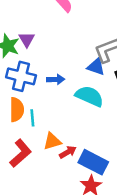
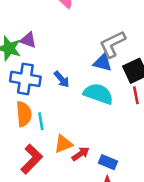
purple triangle: (27, 39) -> (28, 40), turned -35
blue arrow: (56, 79) -> (62, 79), turned 56
blue rectangle: (93, 162) -> (108, 162), size x0.6

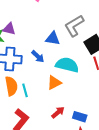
blue triangle: (103, 63) -> (53, 38), moved
orange triangle: (63, 144) -> (54, 83), moved

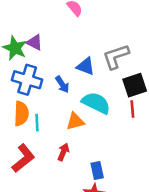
red arrow: (58, 112) -> (63, 152), moved, turned -40
blue rectangle: (80, 117) -> (97, 170), turned 48

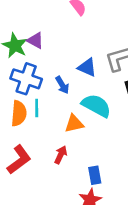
cyan line: (37, 123) -> (37, 108), moved

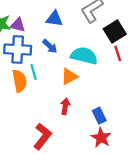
purple triangle: (35, 40) -> (18, 25), moved
blue triangle: (87, 67) -> (54, 19), moved
red L-shape: (19, 160) -> (42, 136), moved

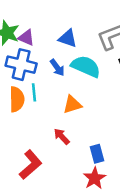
cyan semicircle: (84, 56) -> (86, 66), moved
red arrow: (65, 106) -> (62, 136), turned -63

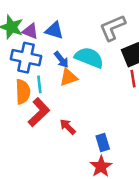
blue triangle: (68, 38) -> (54, 30), moved
orange triangle: (72, 105) -> (69, 77), moved
red L-shape: (30, 165) -> (39, 112), moved

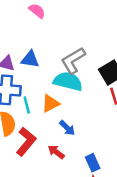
gray L-shape: (112, 28) -> (73, 61), moved
blue arrow: (61, 60) -> (67, 128), moved
cyan line: (39, 84) -> (27, 105), moved

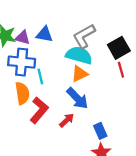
orange triangle: (50, 103) -> (80, 74), moved
blue arrow: (67, 128) -> (77, 98), size x1.5
red arrow: (56, 152) -> (67, 120), turned 98

